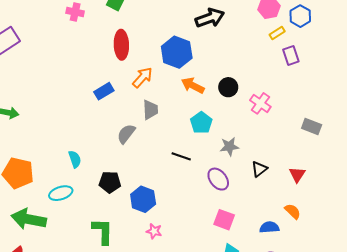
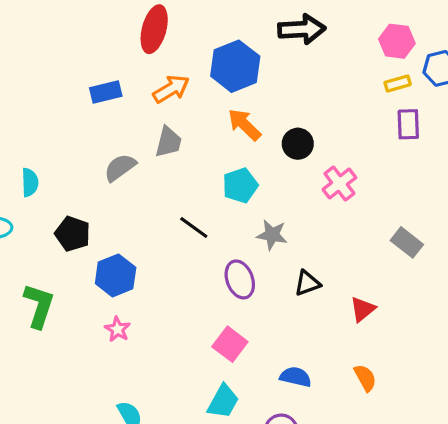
orange semicircle: (293, 211) -> (365, 378), moved

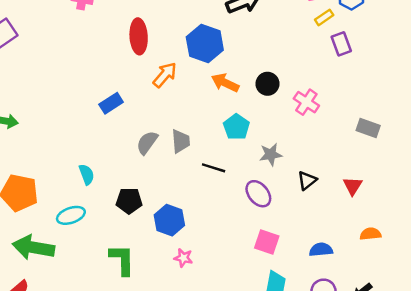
blue rectangle: (106, 92) -> (111, 103), moved
gray trapezoid: (168, 142) -> (181, 141), moved
orange semicircle: (365, 378) -> (371, 234), turned -48

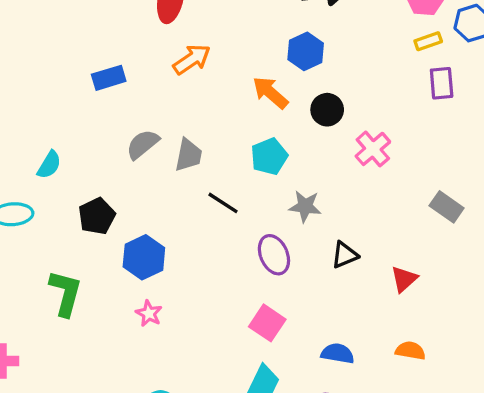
blue hexagon: (205, 44) -> (306, 51), moved, size x0.7
cyan semicircle: (87, 174) -> (49, 165), turned 36
black pentagon: (129, 201) -> (97, 216), turned 30

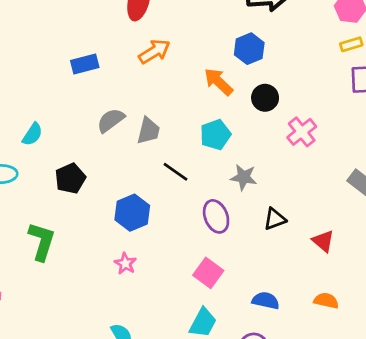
blue hexagon: (144, 257) -> (132, 213), moved
red triangle: (404, 279) -> (323, 241), turned -40
pink star: (149, 313) -> (125, 263), moved

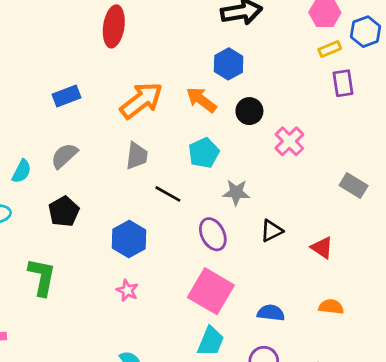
orange arrow: (154, 51) -> (141, 100), moved, size x1.4
gray semicircle: (111, 120) -> (64, 156), moved
pink square: (208, 273) -> (211, 291), size x1.5

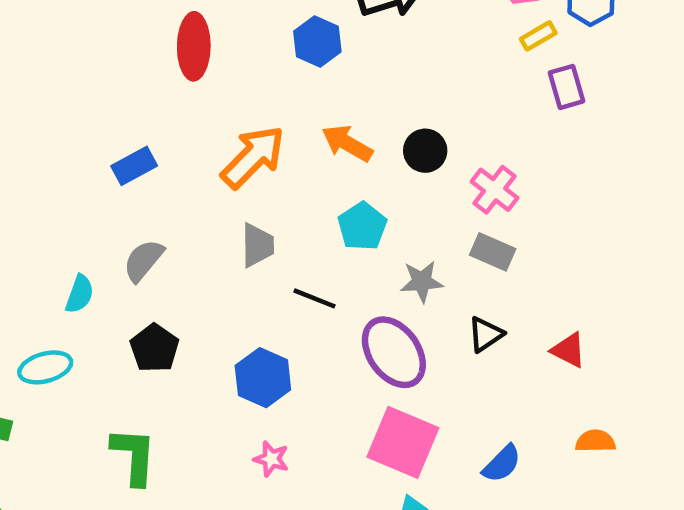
blue hexagon: (229, 64) -> (317, 41), moved
gray rectangle: (354, 185) -> (493, 252), moved
purple ellipse: (213, 234) -> (394, 352), size x1.4
blue semicircle: (271, 313) -> (502, 464), turned 136

